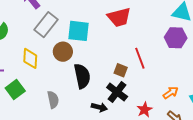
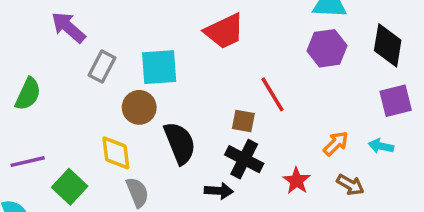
gray rectangle: (46, 25) -> (102, 67), size x0.7
yellow diamond: (30, 58) -> (116, 153), moved

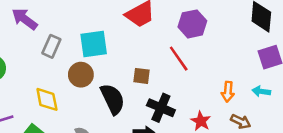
purple hexagon: (327, 48) -> (192, 24), moved
brown square: (243, 121) -> (141, 76), moved
orange arrow: (336, 143) -> (228, 92), turned 144
yellow diamond: (116, 153) -> (47, 99), moved

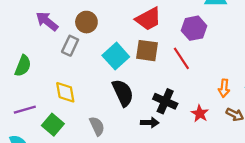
cyan square: (94, 44) -> (116, 56), moved, turned -35
brown circle: (81, 75) -> (86, 22), moved
brown square: (141, 76) -> (147, 51), moved, size x1.5

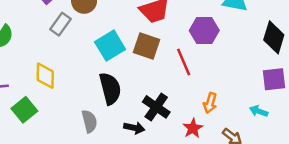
orange arrow: (224, 88) -> (210, 103), moved
gray semicircle: (97, 126) -> (89, 121), moved

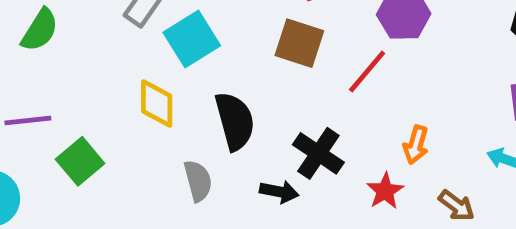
cyan square: (110, 46) -> (192, 39), moved
red line: (184, 62) -> (367, 71), turned 64
yellow diamond: (45, 76) -> (157, 103), moved

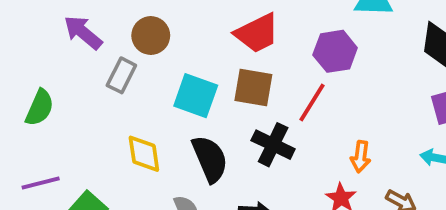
cyan square: (192, 39) -> (196, 96), moved, turned -30
black cross: (318, 153) -> (273, 145), moved

